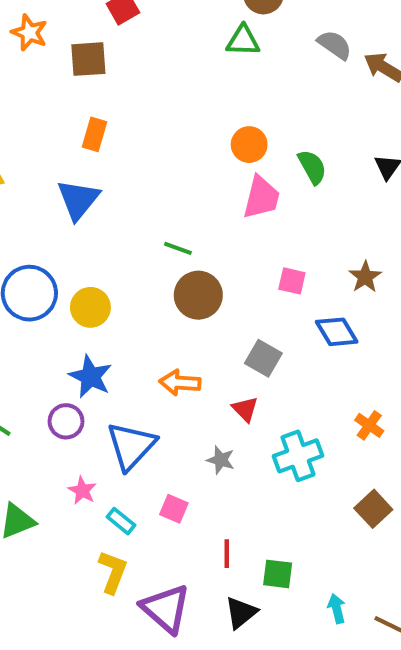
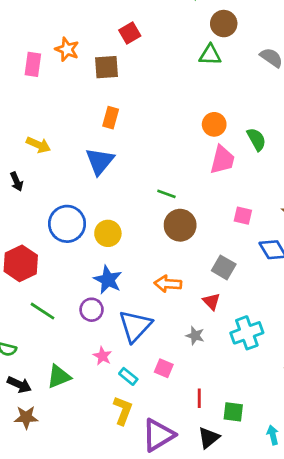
purple triangle: (166, 609) -> (158, 435), turned 48

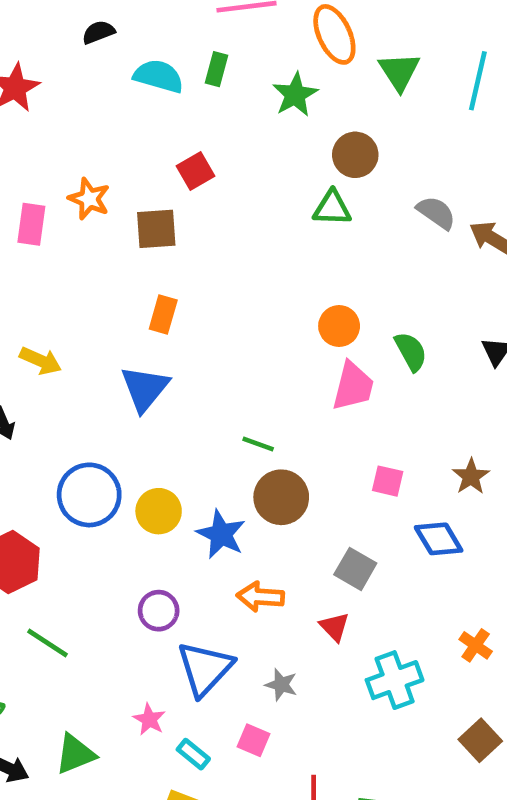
blue star: (108, 280) -> (221, 534), moved
purple circle: (92, 310) -> (159, 611), moved
gray star: (195, 336) -> (281, 685), moved

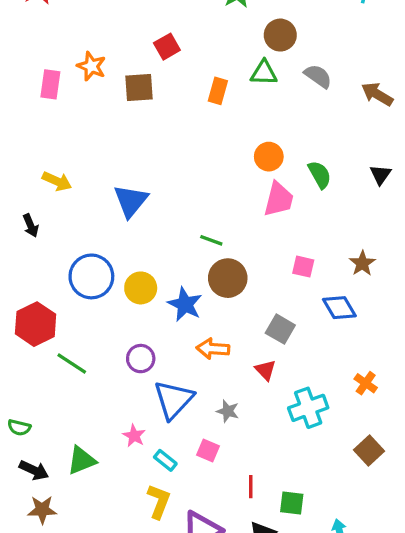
gray semicircle: (436, 213) -> (318, 76), moved
orange rectangle: (163, 314) -> (218, 91), moved
green line: (48, 643) -> (72, 363), moved

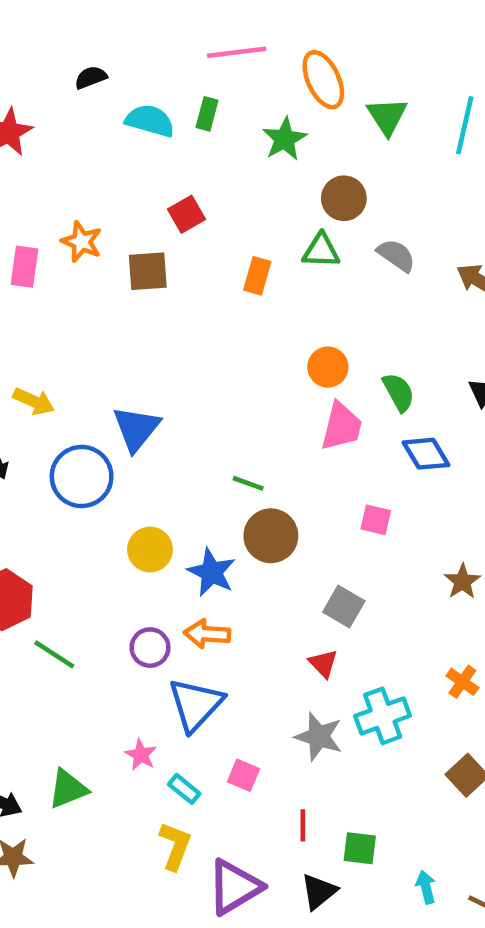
brown star: (362, 263) -> (462, 581), moved
blue circle: (91, 276) -> (82, 476), moved
blue diamond: (339, 308) -> (426, 454), moved
orange arrow: (213, 349) -> (207, 634), moved
gray star: (228, 411) -> (319, 736), moved, size x1.5

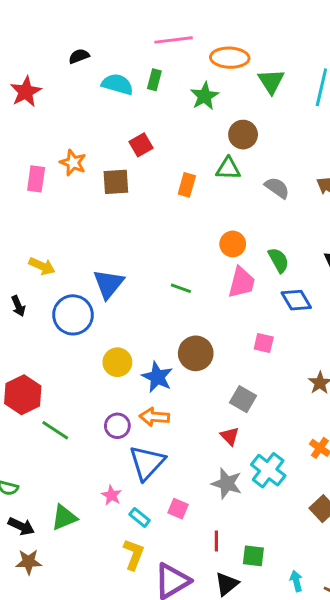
orange ellipse: (323, 80) -> (230, 58), turned -63
gray semicircle: (396, 255) -> (277, 188), moved
green line: (248, 483) -> (181, 288), moved
cyan cross: (383, 716) -> (268, 470), turned -32

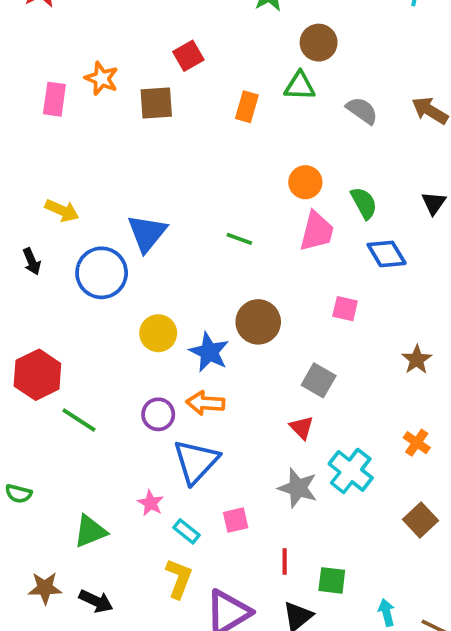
pink square: (178, 509) -> (236, 520), turned -36
black arrow: (21, 526) -> (96, 601), moved

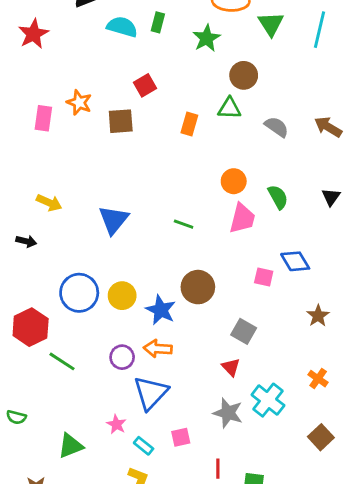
blue diamond: (387, 254) -> (295, 261), moved
black arrow: (32, 261) -> (26, 241), turned -54
blue circle: (102, 273) -> (79, 293), moved

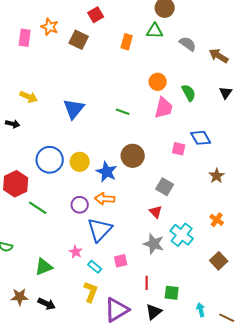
brown square: (121, 121) -> (79, 40), turned 30
brown arrow: (328, 127) -> (219, 56), moved

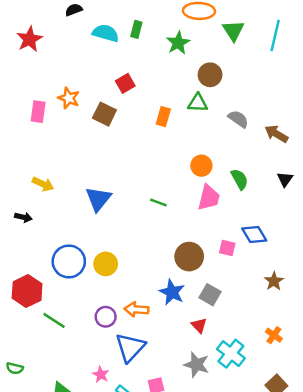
brown circle: (133, 156) -> (189, 257), moved
blue star: (107, 172) -> (172, 292), moved

